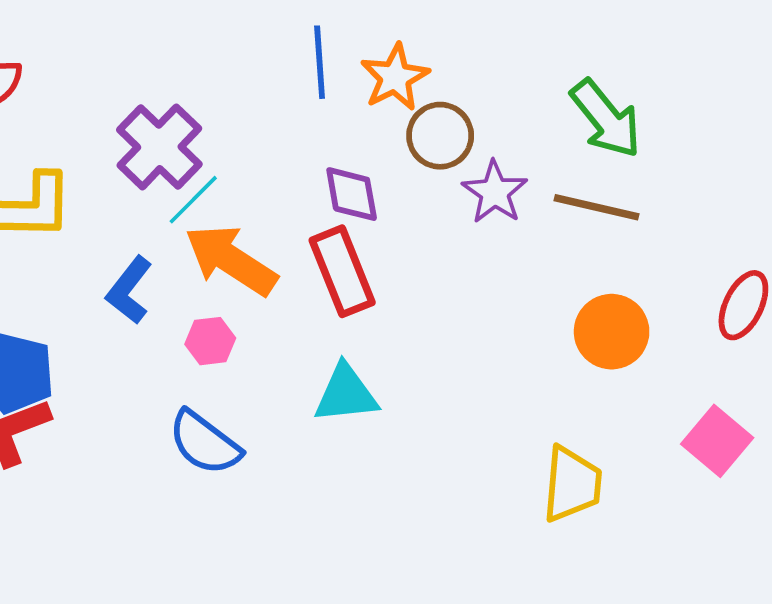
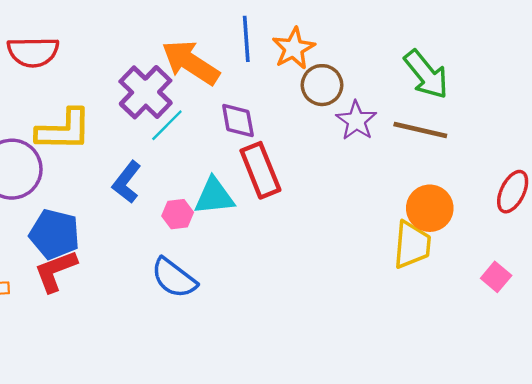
purple diamond: (352, 194) -> (238, 121), moved
orange arrow: (231, 260) -> (191, 63), moved
cyan triangle: (346, 394) -> (214, 196), moved
pink square: (717, 441) -> (496, 277), size x0.7
yellow trapezoid: (572, 484) -> (412, 245), moved

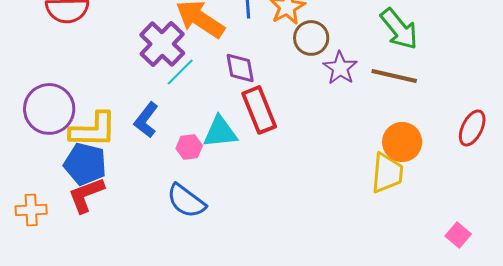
yellow L-shape: (64, 130) -> (93, 130), moved
pink square: (496, 277) -> (458, 235), moved

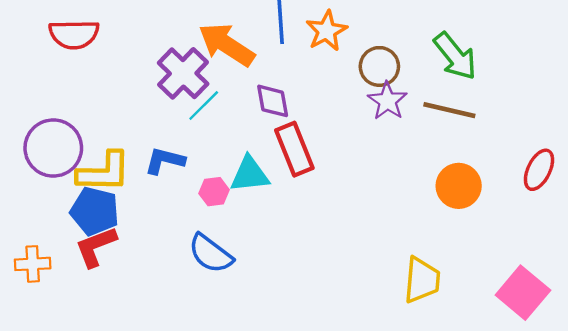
brown circle: (311, 38) -> (379, 66), moved
blue L-shape: (146, 120) -> (165, 161), turned 66
yellow trapezoid: (387, 173) -> (422, 280), moved
pink square: (458, 235) -> (523, 293), size x1.8

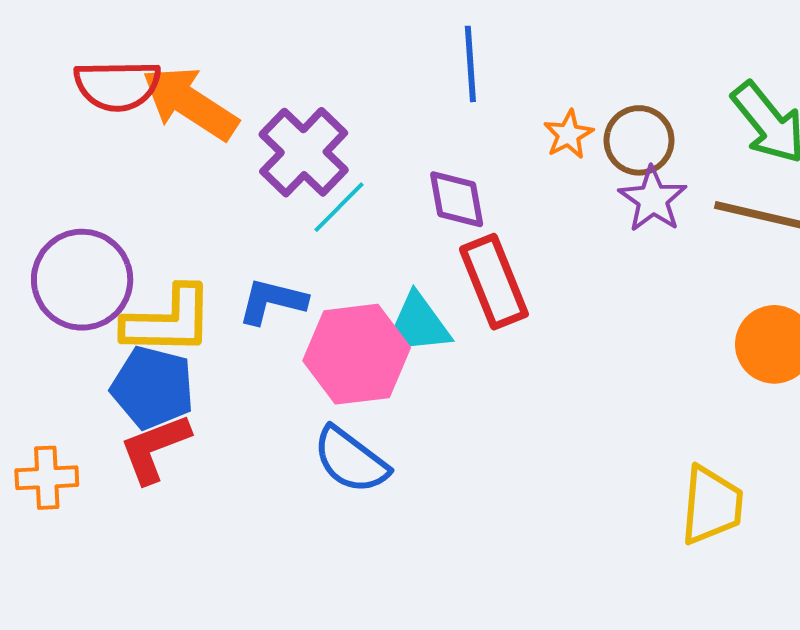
orange star: (327, 31) -> (568, 135), moved, size x0.7
orange arrow: (227, 45) -> (190, 103), moved
pink hexagon: (214, 192) -> (357, 354), size x2.0

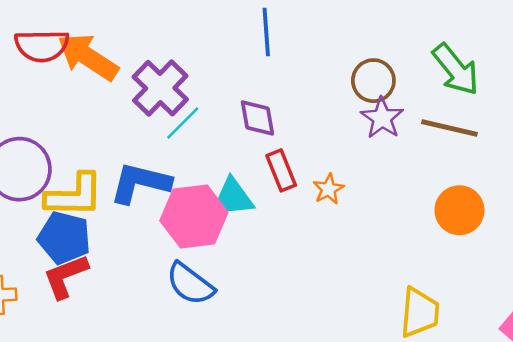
orange star: (568, 135) -> (329, 189), moved
red rectangle: (494, 282) -> (281, 170), size x0.7
blue L-shape: (272, 301) -> (140, 183), size x1.4

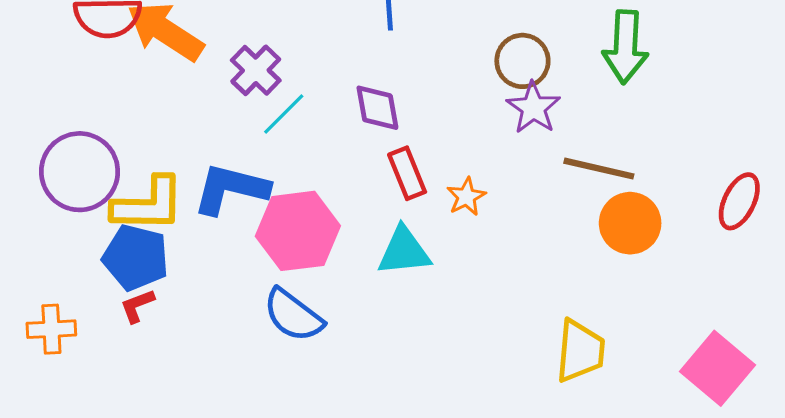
green arrow: (456, 69) -> (625, 47), turned 42
purple cross: (160, 88) -> (256, 70), size x0.7
brown line: (449, 128) -> (599, 169), moved
cyan triangle: (233, 198) -> (404, 251), moved
red L-shape: (65, 276) -> (137, 306), size x0.6

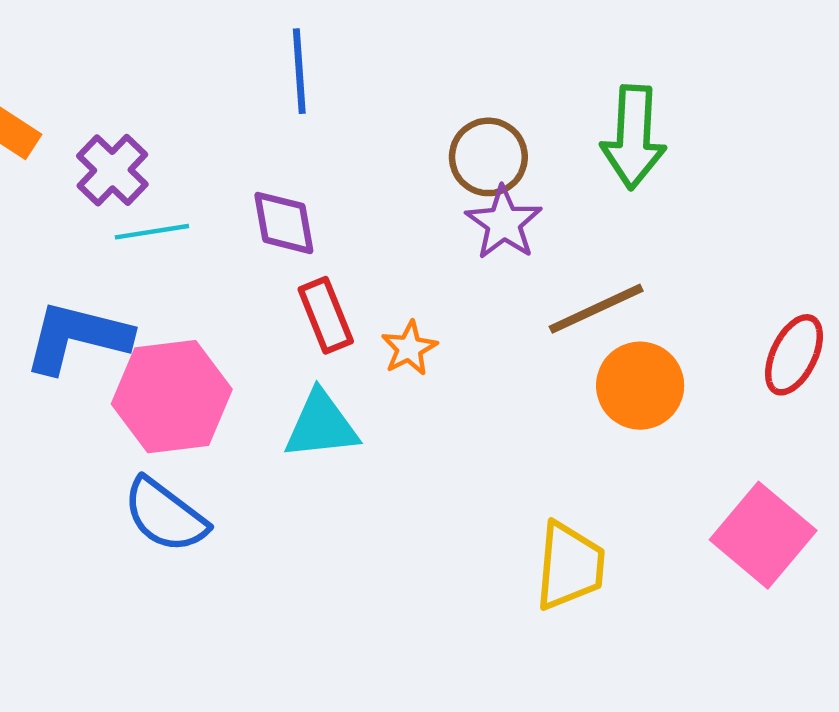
cyan line: (284, 114) -> (152, 232), turned 36
brown line: (599, 169) -> (596, 309), turned -38
pink square: (717, 368) -> (763, 535), moved

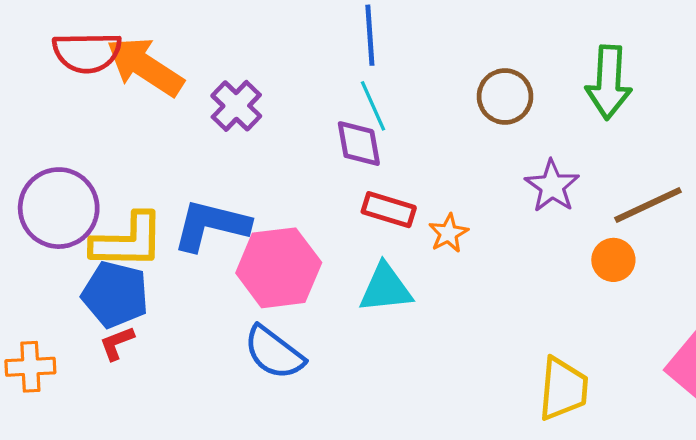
purple star: (504, 223) -> (552, 186), moved
cyan line: (152, 232) -> (373, 106), moved, turned 75
brown line: (596, 309) -> (648, 205), moved
red rectangle: (326, 315) -> (389, 210), turned -51
orange circle: (640, 386) -> (613, 260), size x0.7

